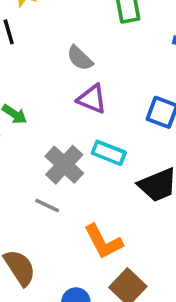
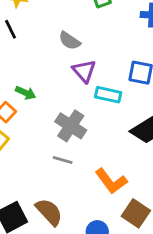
purple triangle: (92, 99) -> (84, 71), turned 35
cyan rectangle: (109, 153) -> (108, 95), moved

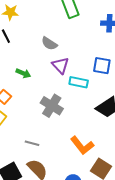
green arrow: (26, 93) -> (23, 73), moved
gray line: (63, 160) -> (32, 143), moved

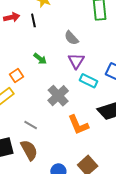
orange L-shape: (82, 145) -> (78, 125), moved

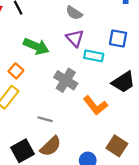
gray semicircle: (71, 38) -> (74, 13), moved
green arrow: (40, 59) -> (36, 46), size x1.6
brown semicircle: (29, 150) -> (51, 146), turned 90

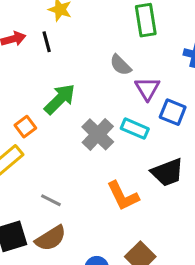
purple triangle: (75, 38) -> (147, 89), moved
green arrow: (36, 46) -> (60, 99), turned -80
gray cross: (66, 80) -> (98, 134), moved

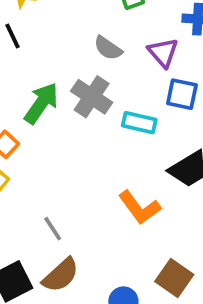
purple triangle: (147, 89) -> (163, 53), moved
gray cross: (98, 134) -> (92, 97), moved
gray line: (51, 200) -> (53, 229), turned 40

